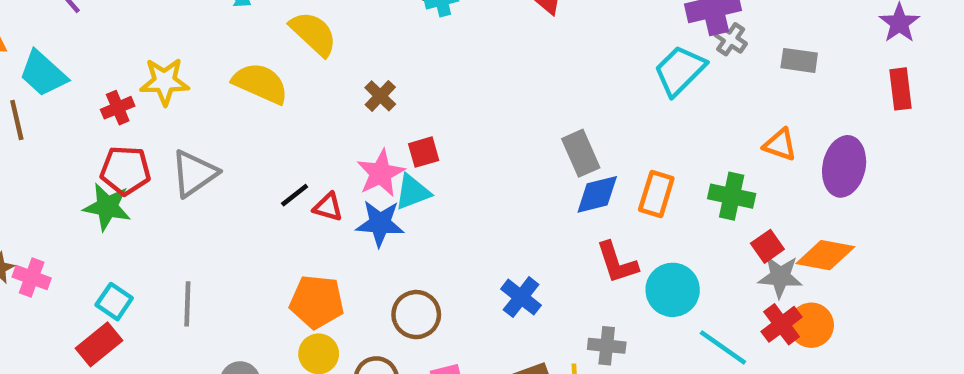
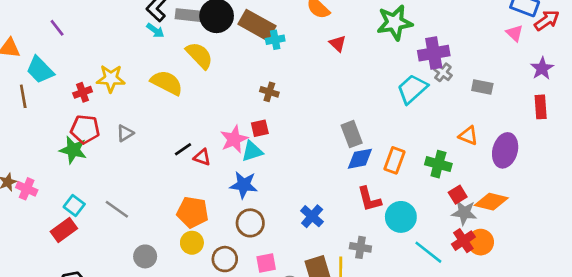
brown cross: (380, 96) -> (269, 92), moved, turned -30
gray triangle: (194, 173) -> (125, 133), size x0.6
blue star: (380, 223) -> (244, 185), moved
gray line: (187, 304) -> (117, 209), turned -60

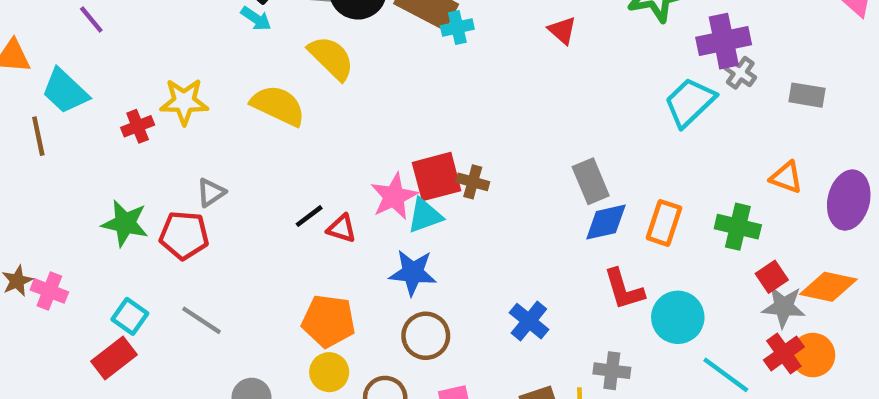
brown cross: (269, 92) -> (473, 182), moved
red square: (260, 128) -> (437, 177), size x1.6
red pentagon: (85, 129) -> (184, 235), moved

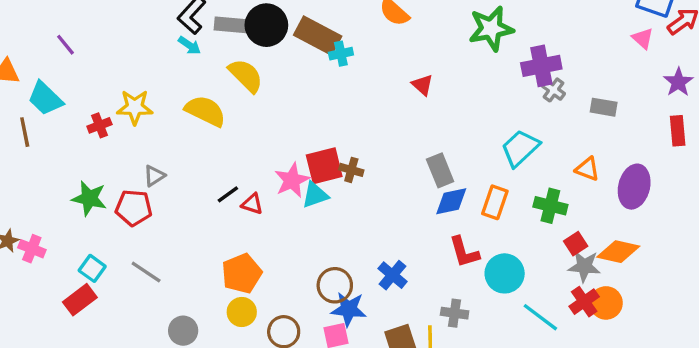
red triangle: (562, 30) -> (422, 85), moved
cyan trapezoid: (690, 102) -> (520, 148), moved
blue star: (413, 273) -> (349, 309), moved
orange pentagon: (329, 321) -> (242, 273), turned -30
brown circle: (426, 336) -> (335, 285), moved

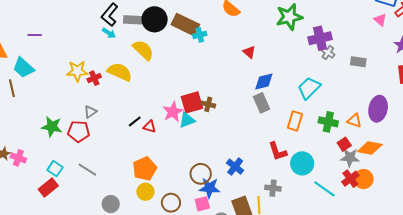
purple line: (65, 45) -> (35, 35), turned -48
red cross: (99, 125) -> (94, 78), moved
orange triangle: (587, 169) -> (354, 121), moved
blue diamond: (451, 201) -> (264, 81), moved

